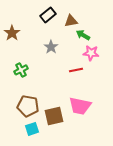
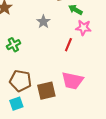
red line: (76, 70) -> (68, 45), turned -56
cyan square: (32, 129) -> (16, 104), moved

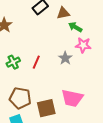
gray star: (43, 22) -> (65, 58), moved
red line: (68, 45) -> (36, 62), moved

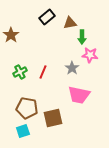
green arrow: (75, 27) -> (82, 37), turned -120
pink trapezoid: (72, 98) -> (79, 95), moved

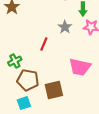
gray star: (72, 68) -> (65, 27), moved
green cross: (20, 72) -> (15, 61), moved

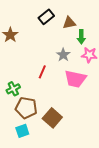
pink trapezoid: (80, 67) -> (75, 79), moved
brown square: (54, 90) -> (52, 118), turned -36

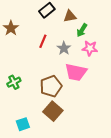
green arrow: (81, 37) -> (82, 30), turned 32
red line: (42, 72) -> (43, 41), moved
brown pentagon: (26, 108) -> (51, 86), moved, turned -30

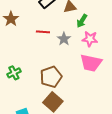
red line: (43, 41) -> (43, 32), turned 72
pink trapezoid: (76, 72) -> (91, 63), moved

